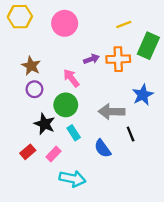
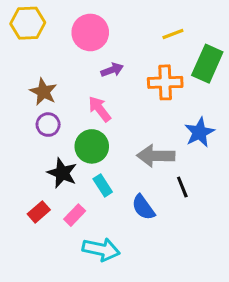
purple arrow: (91, 59) -> (112, 70), moved

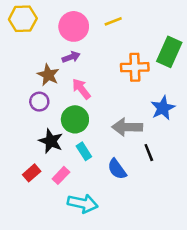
yellow line: (173, 34) -> (113, 21), moved
purple arrow: (112, 70) -> (71, 57), moved
brown star: (43, 92) -> (48, 75), moved

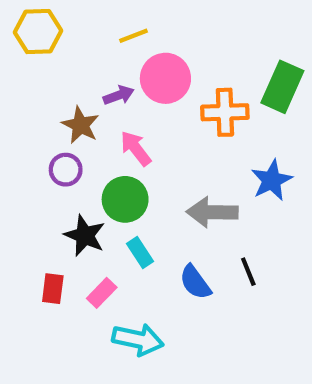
yellow line: (113, 21) -> (134, 36), moved
pink circle: (74, 26) -> (165, 78), moved
black line: (149, 153) -> (248, 272), moved
red rectangle: (32, 173) -> (53, 289), turned -42

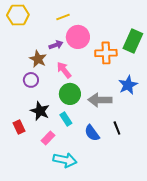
green circle: (125, 199) -> (70, 94), moved
red rectangle: (53, 289) -> (19, 127), moved, turned -32

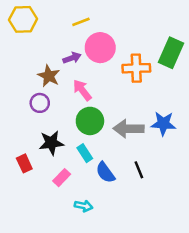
blue star: (128, 85) -> (163, 124), moved, turned 30
black star: (40, 111) -> (51, 143), turned -30
black line: (117, 128) -> (139, 170), moved
blue semicircle: (92, 133) -> (105, 172), moved
cyan arrow: (65, 160) -> (83, 206), size x0.6

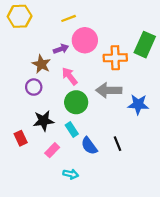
gray arrow: (129, 129) -> (109, 90), moved

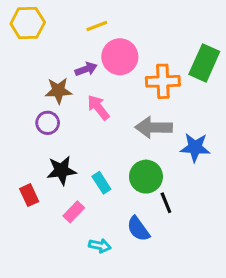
brown star: (41, 64) -> (58, 91), turned -30
green circle: (76, 102) -> (146, 177), moved
blue semicircle: (89, 146) -> (138, 229), moved

